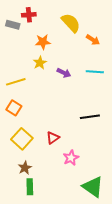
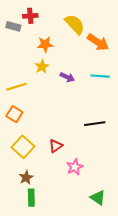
orange arrow: (93, 40) -> (98, 42), size x1.5
green triangle: (93, 187) -> (98, 198), size x0.7

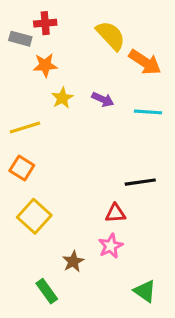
orange star: (45, 44) -> (45, 65), moved
purple arrow: (67, 77) -> (103, 99), moved
red triangle: (56, 146) -> (115, 213), moved, turned 32
brown star: (26, 178) -> (73, 262), moved
green rectangle: (31, 198) -> (47, 291), turned -35

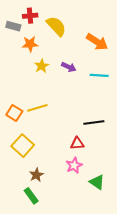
yellow semicircle: (111, 36) -> (56, 26), moved
yellow line: (25, 128) -> (37, 108), moved
brown star: (73, 262) -> (36, 175), moved
green triangle: (145, 291) -> (97, 182), moved

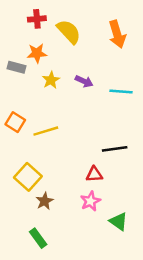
gray rectangle: (13, 26) -> (17, 67), moved
orange arrow: (97, 42) -> (117, 34), moved, turned 40
orange square: (14, 113) -> (15, 122), moved
brown star: (36, 175) -> (45, 201), moved

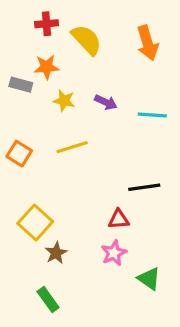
yellow star: (51, 80) -> (64, 101), turned -30
yellow line: (46, 131) -> (72, 147), moved

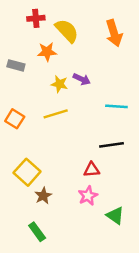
orange star: (46, 67) -> (47, 52), moved
yellow star: (64, 101) -> (59, 84), moved
cyan line: (152, 115) -> (116, 106), moved

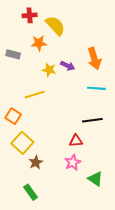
orange arrow: (114, 33) -> (94, 59), moved
yellow line: (56, 114) -> (35, 95), moved
orange square: (15, 119) -> (13, 116), moved

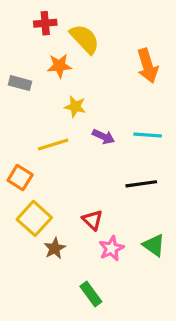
orange arrow: (94, 59) -> (148, 66), moved
purple arrow: (68, 66) -> (103, 137), moved
red triangle: (76, 141) -> (92, 220), moved, turned 48
green triangle: (95, 179) -> (154, 245), moved
green rectangle: (31, 192) -> (91, 294), moved

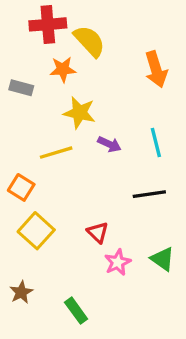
red cross: (45, 23) -> (48, 24), size x1.5
yellow star: (75, 107) -> (79, 113), size x1.4
cyan line: (148, 135) -> (156, 143), turned 72
brown star: (55, 248) -> (21, 292), moved
green rectangle: (91, 294) -> (76, 311), moved

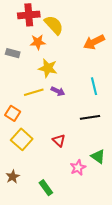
orange arrow: (156, 69) -> (94, 42), turned 80
purple arrow: (109, 144) -> (58, 91), moved
pink star: (118, 262) -> (78, 168), moved

